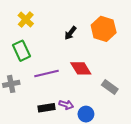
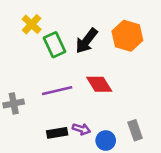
black arrow: (70, 33) -> (87, 41), size x1.5
green rectangle: (22, 51) -> (55, 45), moved
gray rectangle: (110, 87) -> (135, 130), moved, turned 35

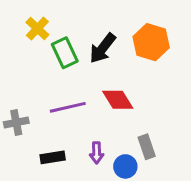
purple arrow: (81, 129) -> (97, 153), turned 72
gray rectangle: (135, 130) -> (147, 147), moved
black rectangle: (57, 133) -> (53, 157), moved

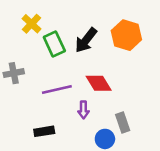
gray cross: (16, 122) -> (14, 73), moved
purple arrow: (97, 153) -> (83, 110), moved

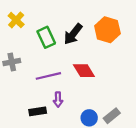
yellow cross: (32, 24) -> (16, 20), moved
purple arrow: (83, 110) -> (58, 100), moved
gray rectangle: (123, 122) -> (112, 116), moved, turned 70

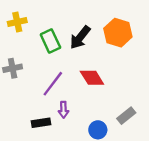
yellow cross: (16, 20) -> (17, 22), turned 35
purple line: (48, 76) -> (53, 84), turned -40
gray rectangle: (112, 116) -> (126, 116), moved

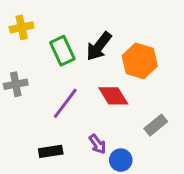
orange hexagon: (118, 33) -> (140, 61), moved
purple arrow: (63, 110) -> (97, 144), moved, turned -35
gray rectangle: (126, 116) -> (156, 125), moved

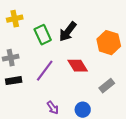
orange hexagon: (140, 61) -> (109, 43), moved
purple arrow: (97, 144) -> (53, 108), moved
black rectangle: (51, 151) -> (14, 81), moved

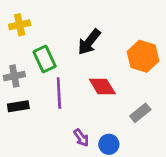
green rectangle: (43, 35) -> (45, 59), moved
purple line: (45, 71) -> (59, 93), turned -40
purple arrow: (53, 108) -> (81, 138), moved

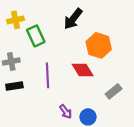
black arrow: (89, 42) -> (73, 19), moved
orange hexagon: (143, 56) -> (99, 45), moved
green rectangle: (45, 59) -> (36, 36), moved

